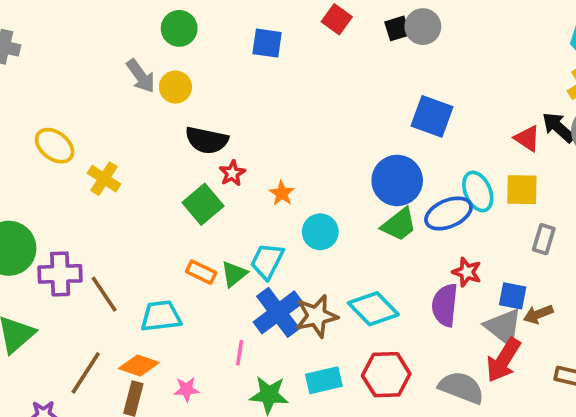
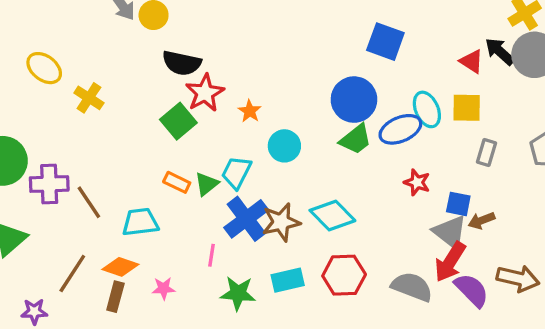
red star: (232, 173) -> (205, 93), size x1.6
purple semicircle: (445, 305) -> (472, 290), moved, turned 129

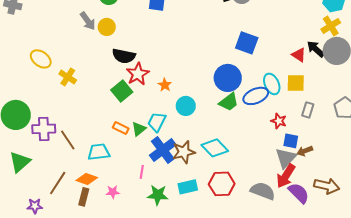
red star: (417, 182) -> (279, 121), moved
gray triangle: (450, 232) -> (286, 158), turned 35

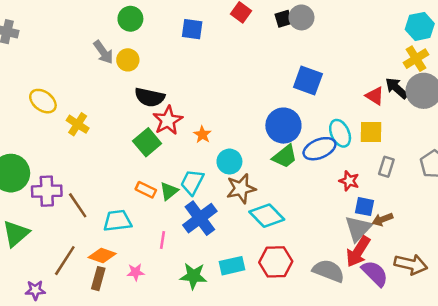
brown star: (184, 152) -> (241, 189), moved
pink line: (142, 172) -> (163, 240), moved

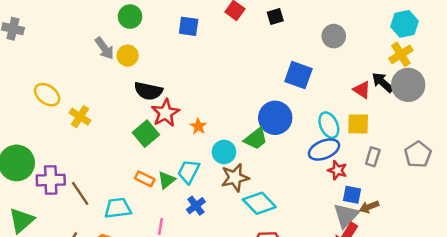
gray circle: (301, 17) -> (334, 36), moved
blue ellipse: (319, 149) -> (324, 150), moved
green trapezoid: (285, 156) -> (256, 139), moved
blue cross: (200, 218) -> (196, 206), size x0.6

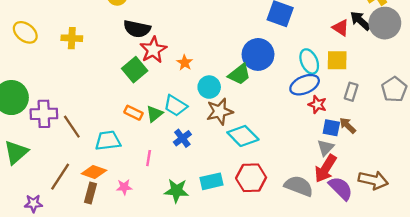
yellow ellipse: (47, 95) -> (25, 32), moved
yellow cross: (80, 117) -> (72, 38), moved, turned -30
cyan trapezoid: (189, 171) -> (175, 106), turned -85
brown arrow: (369, 207) -> (348, 125), moved, turned 66
gray triangle: (346, 215) -> (326, 148), size x0.7

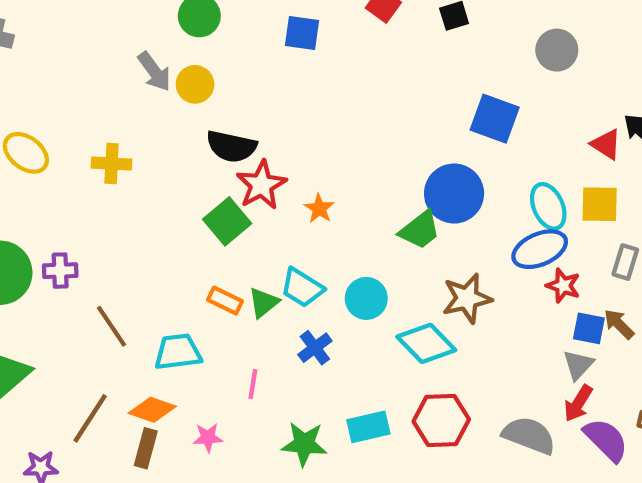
cyan circle: (209, 87) -> (366, 298), moved
brown star: (220, 111) -> (467, 298), moved
purple cross: (44, 114) -> (60, 271), moved, size x0.7
red arrow: (326, 169) -> (578, 403), size x0.7

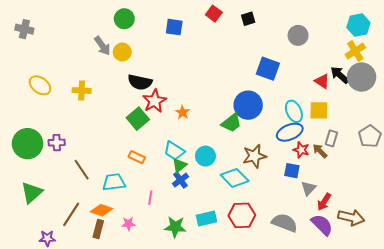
green triangle: (264, 303) -> (179, 165), moved
brown arrow: (619, 324) -> (320, 151), moved
blue square: (589, 328) -> (292, 171), moved
red arrow: (578, 403) -> (324, 202), moved

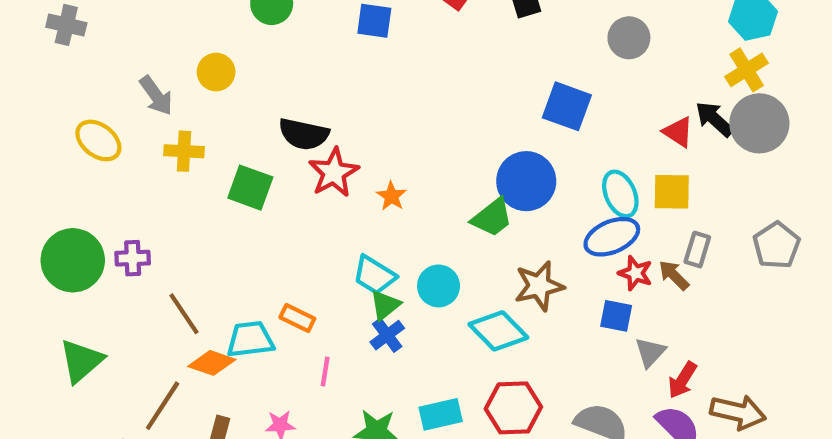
gray arrow: (102, 46) -> (156, 96), moved
yellow circle: (122, 52) -> (216, 72), moved
green square: (138, 119) -> (250, 188), moved, turned -30
orange rectangle: (137, 157) -> (297, 318), moved
orange diamond: (101, 210) -> (212, 363), moved

